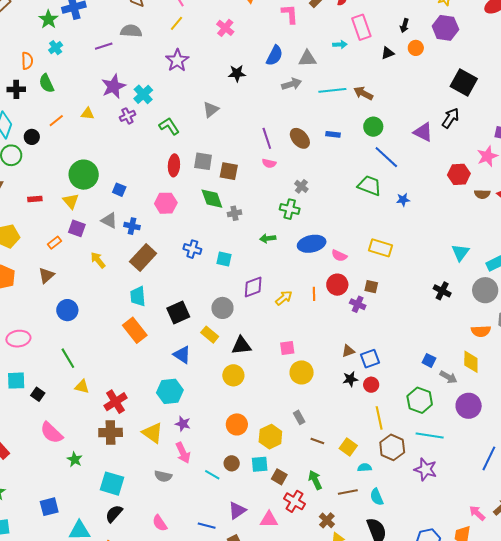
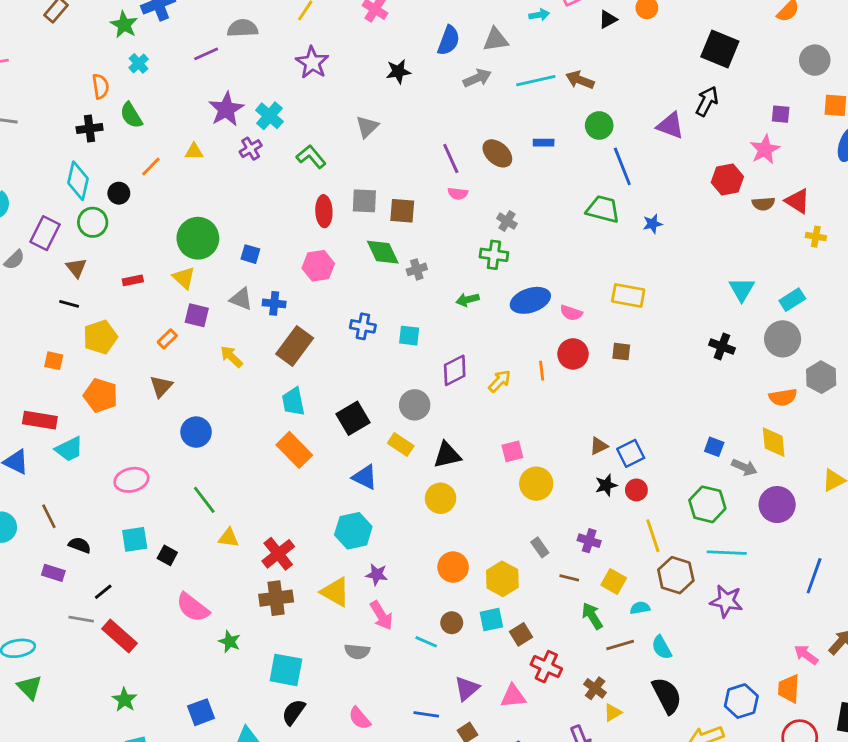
blue line: (386, 157) -> (622, 166), turned 32
purple cross: (358, 304) -> (589, 541), moved
brown square: (279, 477) -> (521, 634), turned 35
green arrow: (315, 480) -> (592, 616), moved

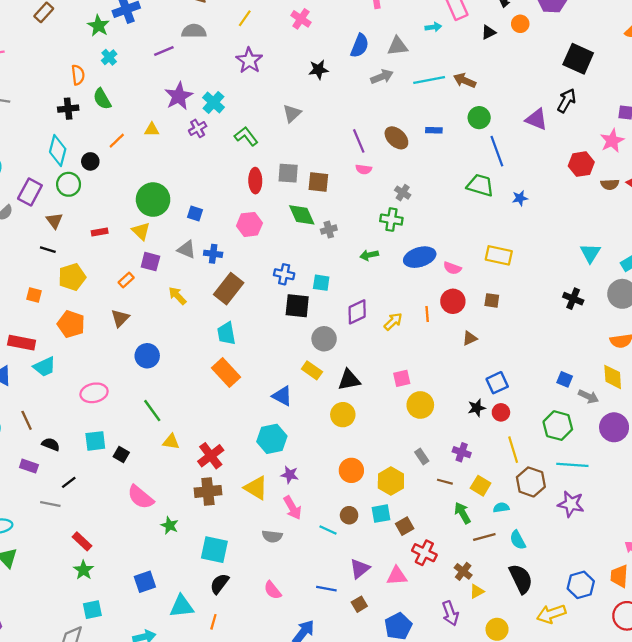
black square: (353, 418) -> (297, 306), moved, turned 35
brown triangle: (599, 446) -> (470, 338), moved
red rectangle: (120, 636) -> (82, 541), moved, size x0.7

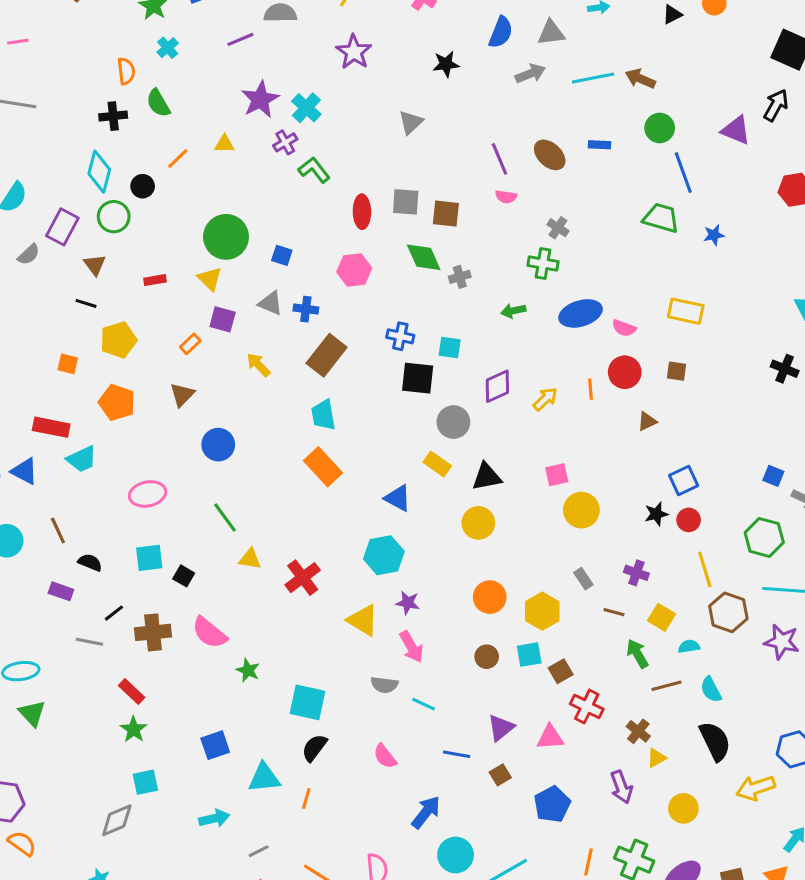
green L-shape: (246, 136) -> (314, 170), moved
brown cross: (208, 491) -> (153, 632), moved
cyan line: (328, 530) -> (423, 704), moved

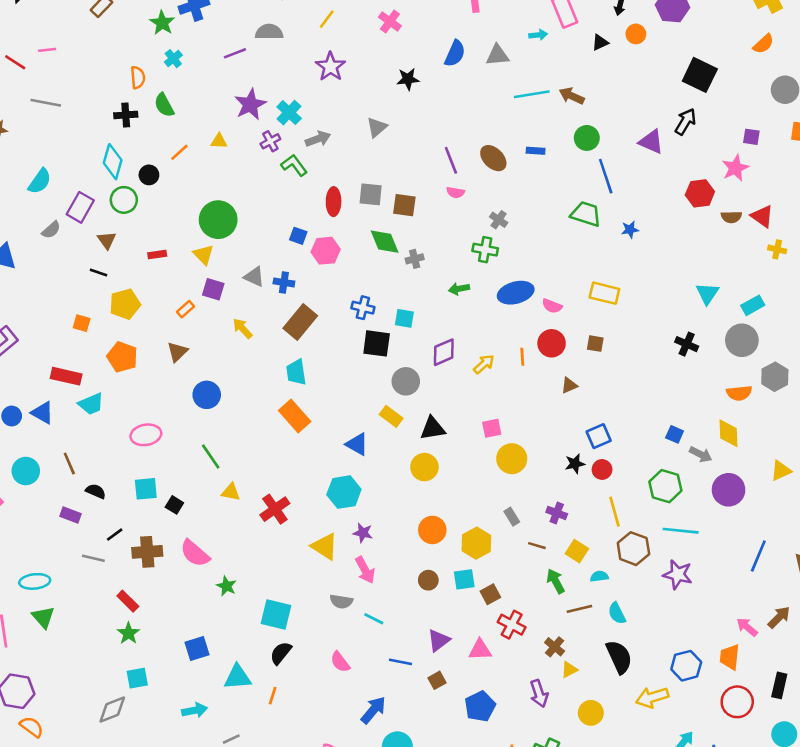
gray arrow: (530, 74) -> (318, 139), moved
blue square: (282, 255) -> (298, 236), moved

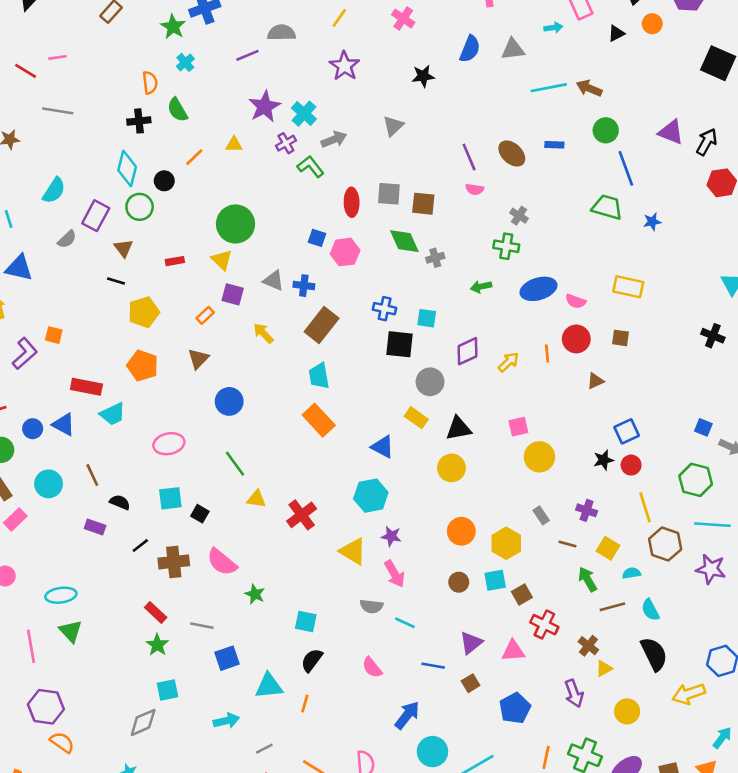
black arrow: (685, 122) -> (707, 142), moved
orange square: (82, 323) -> (54, 335), moved
gray line: (93, 558) -> (202, 626), moved
cyan square: (276, 615) -> (306, 621), size x0.7

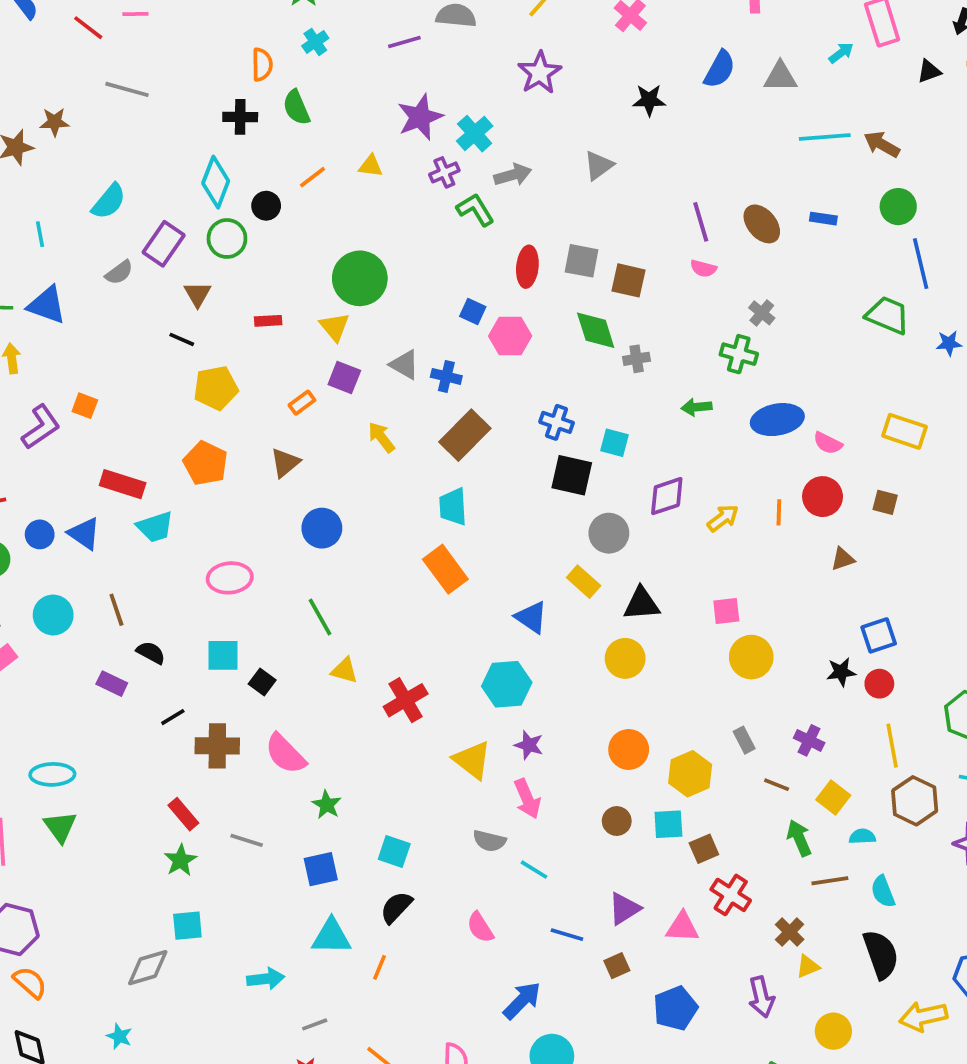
cyan arrow: (553, 28) -> (841, 53), turned -36
blue square: (227, 658) -> (321, 869), moved

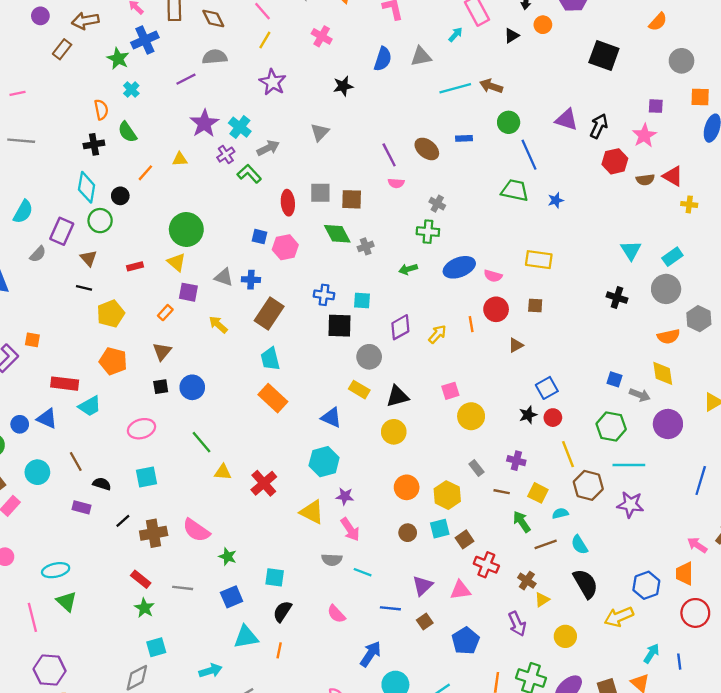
black square: (262, 682) -> (161, 387), moved, turned -35

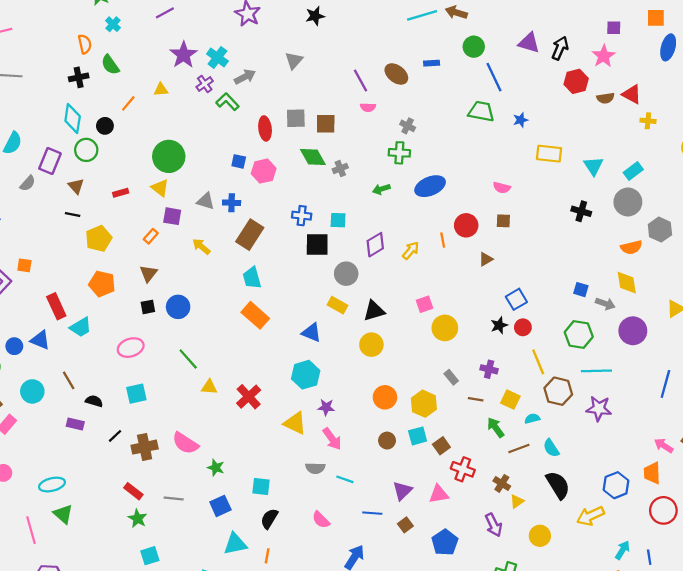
yellow rectangle: (539, 260) -> (549, 154), moved
pink semicircle: (493, 276) -> (502, 188), moved
red rectangle: (65, 384) -> (56, 306), turned 60

